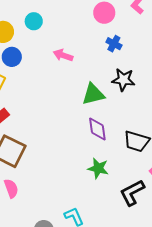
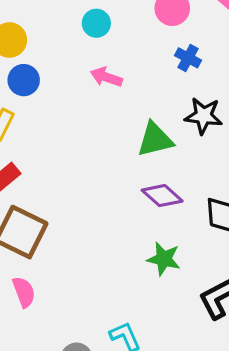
cyan circle: (34, 21) -> (96, 23), moved
purple diamond: (97, 129) -> (162, 196), turned -40

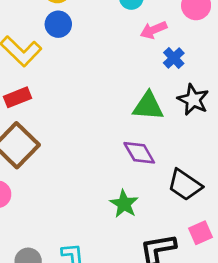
blue cross: (188, 58) -> (174, 58), moved
pink arrow: (106, 77) -> (154, 30), moved, turned -60

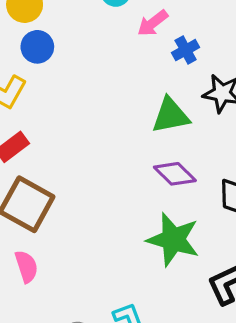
blue cross: (174, 58) -> (186, 50), turned 30
green star: (124, 204) -> (173, 240), size x1.5

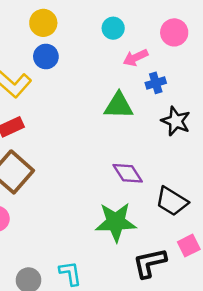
green triangle: (170, 115) -> (119, 106), moved
green star: (173, 240) -> (116, 222), turned -30

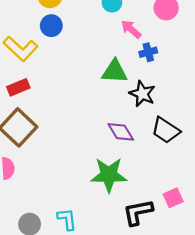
pink arrow: (135, 58) -> (131, 29), turned 65
black star: (176, 121) -> (142, 94), moved
black trapezoid: (172, 201) -> (166, 130), moved

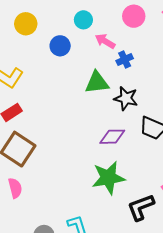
blue circle: (51, 26) -> (60, 46), moved
purple diamond: (121, 132) -> (112, 137), turned -50

